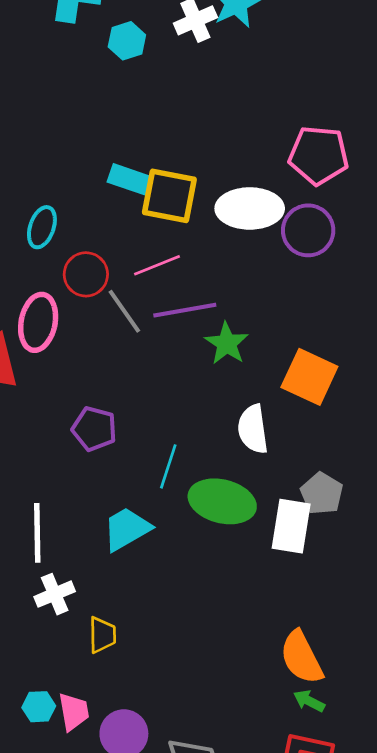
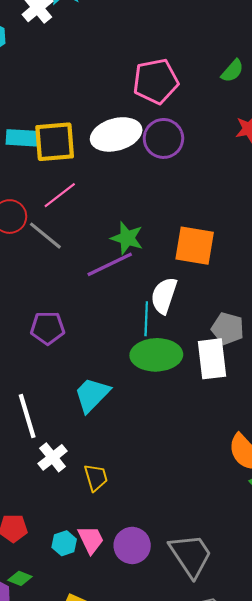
purple line: (185, 310) -> (110, 264), moved
white semicircle: (253, 429) -> (164, 296), turned 42
cyan line: (168, 466) -> (146, 319), moved

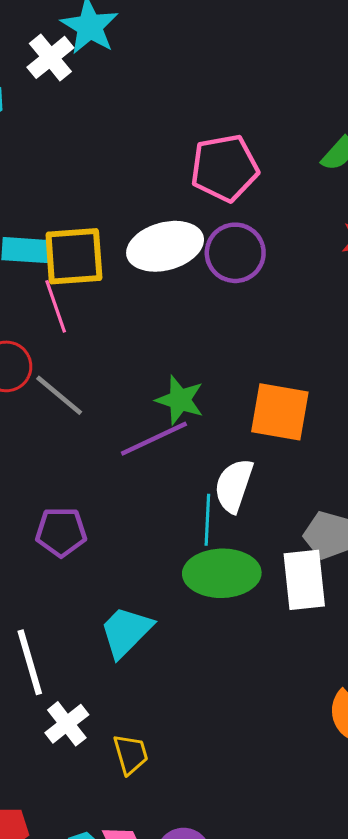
pink line: (60, 195) -> (56, 306), moved, turned -72

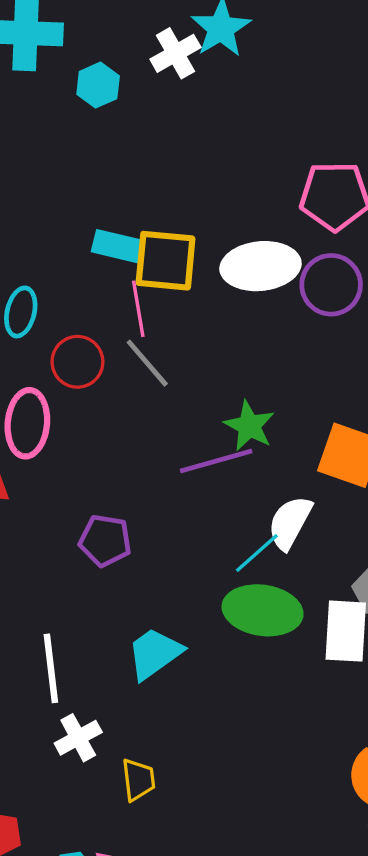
gray line: (59, 395) -> (147, 363), moved
cyan line: (207, 520) -> (257, 553), turned 36

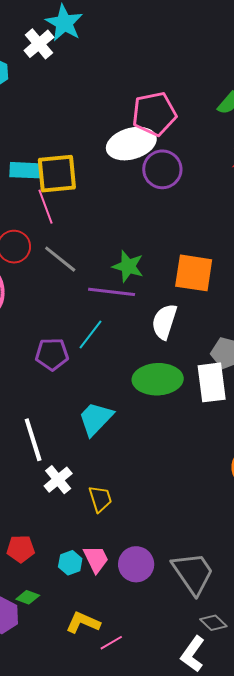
white ellipse: (260, 266) -> (131, 144), moved
gray line: (147, 363) -> (60, 259), moved
purple line: (216, 461) -> (112, 292), turned 33
cyan line: (257, 553) -> (90, 334), moved

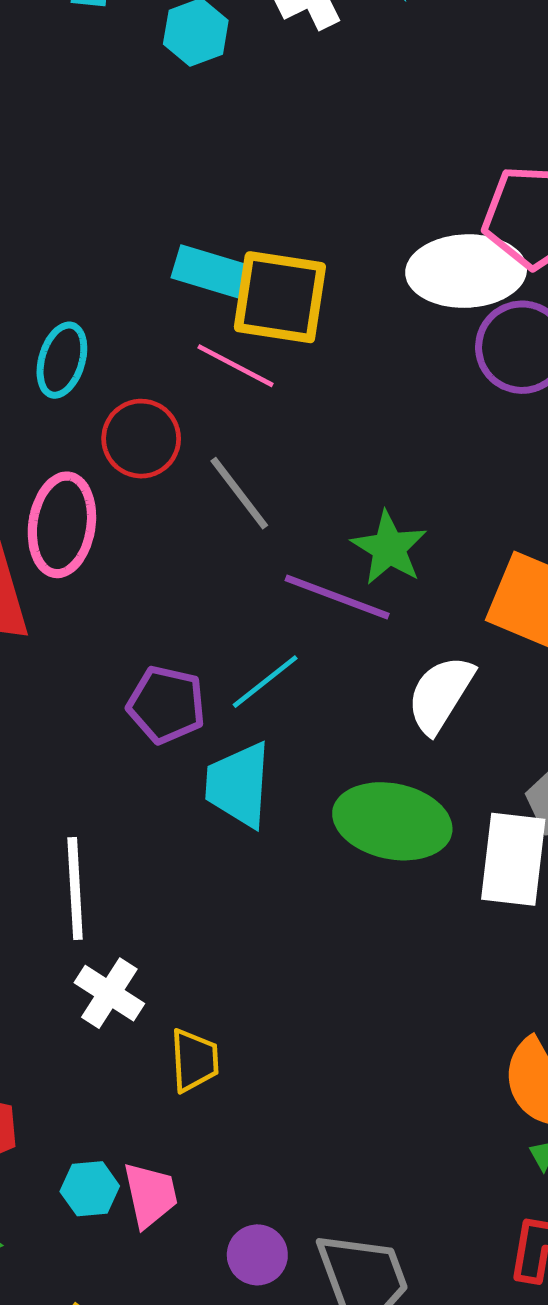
pink line: (46, 207) -> (235, 366), turned -56
cyan trapezoid: (96, 419) -> (238, 785), moved, turned -54
white cross: (58, 480) -> (109, 993), turned -32
purple circle: (136, 564) -> (257, 1255), moved, size x0.7

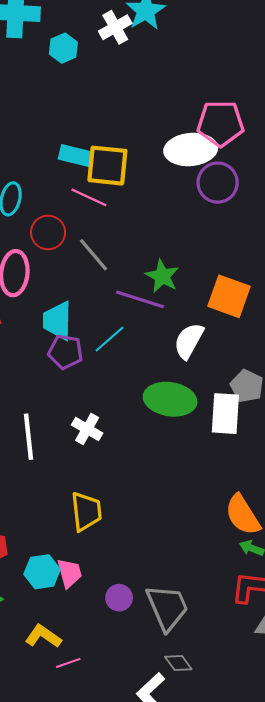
cyan trapezoid: (238, 785) -> (57, 321), moved
white cross: (109, 993) -> (87, 429), moved
yellow trapezoid: (194, 1060) -> (86, 511), size x1.4
cyan hexagon: (90, 1189) -> (42, 572), size x1.4

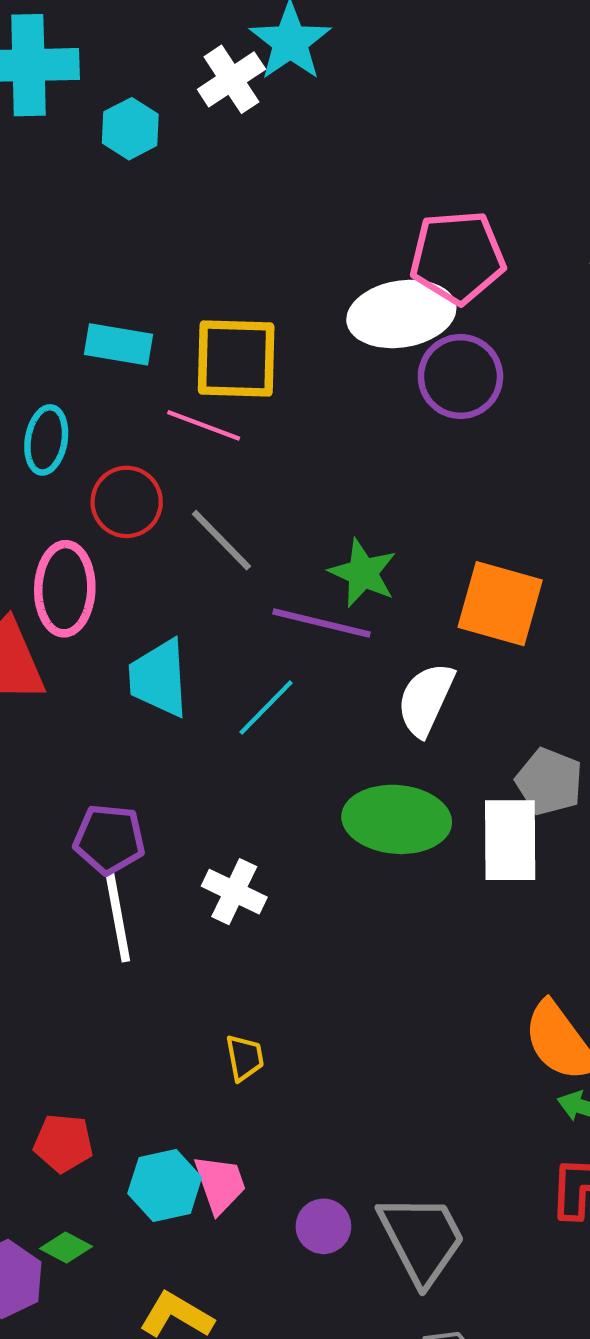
cyan rectangle: (75, 155) -> (119, 344), moved
purple pentagon: (65, 352) -> (109, 839), moved
yellow trapezoid: (86, 511) -> (245, 1058), size x0.6

